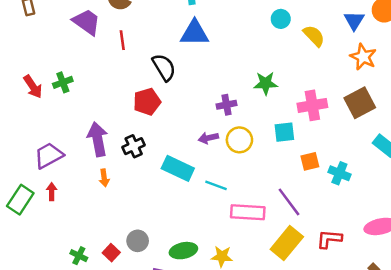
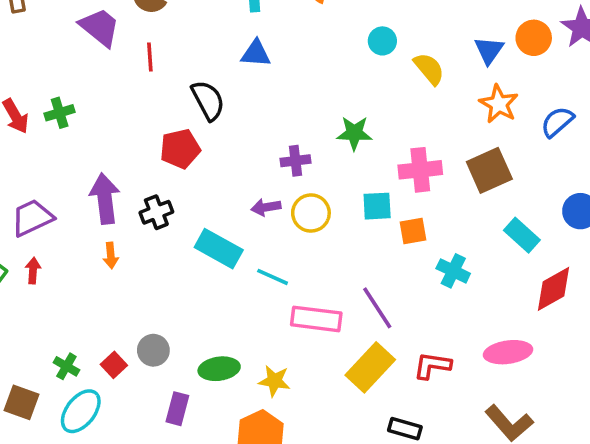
blue triangle: (195, 33) -> (256, 54), size x0.7
orange square: (310, 161) -> (413, 231), moved

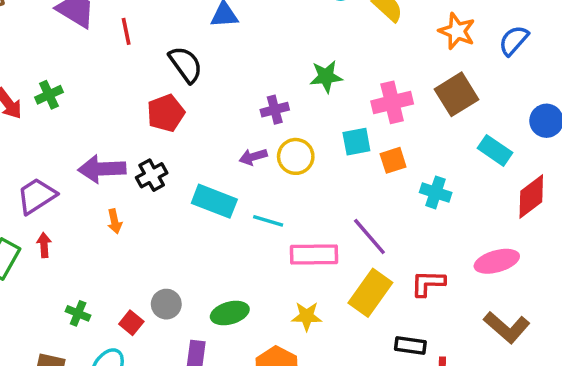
purple arrow: (105, 199) -> (102, 169), turned -78
green cross: (66, 366) -> (78, 313), moved
yellow star: (274, 381) -> (307, 316), moved

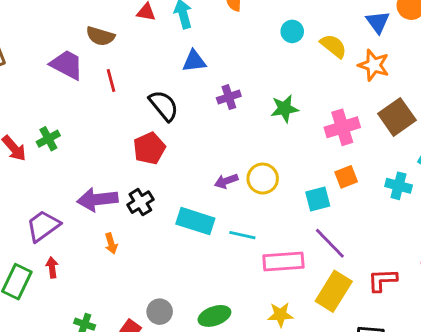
orange star: (457, 31) -> (374, 65), moved
purple cross: (275, 110) -> (229, 97), moved
cyan square: (356, 142) -> (318, 199), moved
cyan cross: (436, 192) -> (399, 186), moved

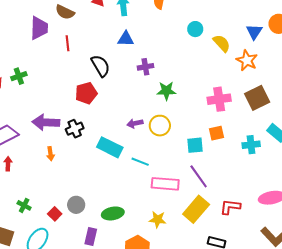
purple trapezoid: (67, 65) -> (39, 28), turned 55
green star: (284, 109) -> (166, 91), moved
cyan cross: (399, 186) -> (251, 145), turned -30

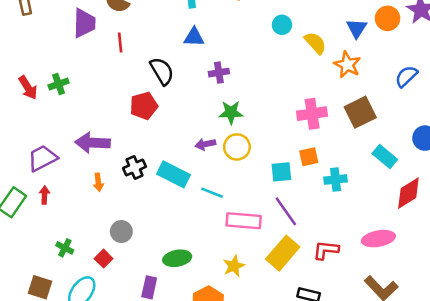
green star: (166, 91) -> (231, 112), moved
black cross: (75, 129) -> (135, 167), moved
cyan cross: (251, 145) -> (336, 179), moved
gray circle: (76, 205) -> (121, 232), moved
yellow star: (158, 220) -> (234, 266), turned -30

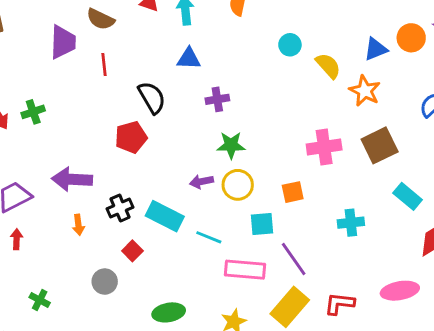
blue triangle: (357, 28) -> (376, 49), turned 35
orange square: (309, 157) -> (293, 192), moved
cyan square: (281, 172) -> (262, 224), moved
red square: (104, 259) -> (132, 251), moved

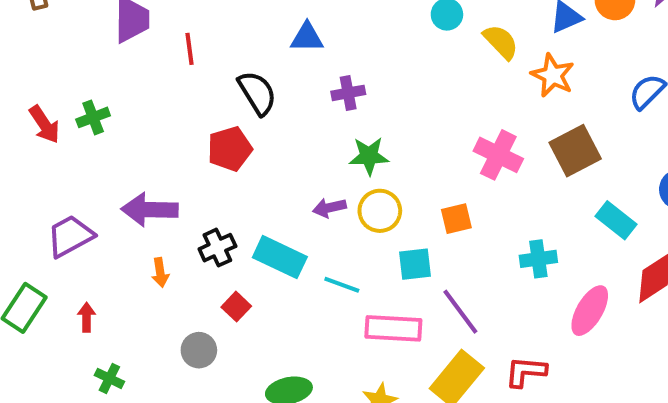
pink cross: (324, 147) -> (498, 155), turned 36
red arrow: (17, 239) -> (87, 317), moved
pink ellipse: (400, 291) -> (590, 311), moved, turned -48

